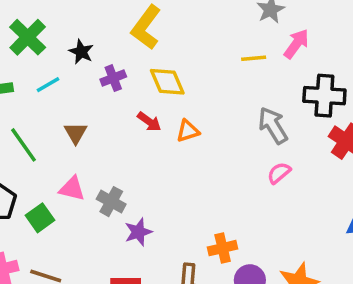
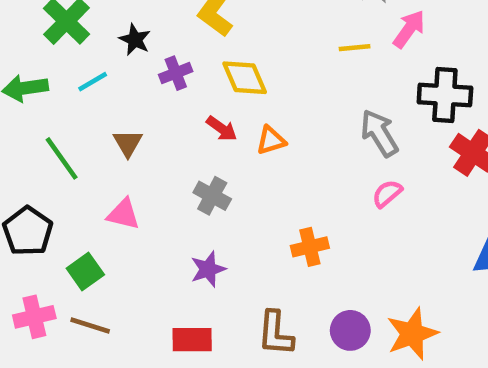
gray cross: (111, 202) -> (212, 196), moved
green square: (40, 218) -> (85, 271), moved
orange cross: (223, 248) -> (310, 247), moved

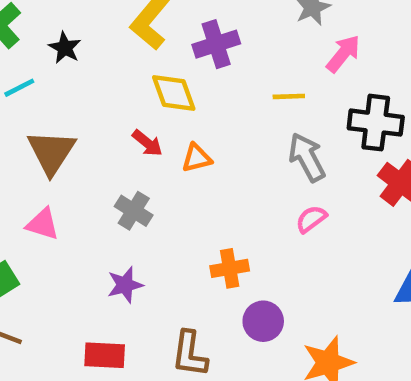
yellow line: (355, 48) -> (289, 96), moved
purple cross: (176, 73) -> (216, 44), moved, size x1.4
brown triangle: (128, 143) -> (51, 152), size x1.6
purple circle: (350, 330) -> (263, 321), moved

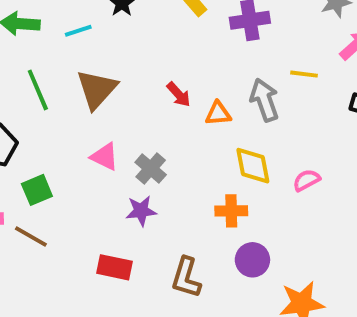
yellow diamond: (174, 93) -> (253, 166), moved
gray arrow: (307, 157) -> (265, 100), moved
gray cross: (134, 211) -> (151, 168), moved
pink triangle: (43, 224) -> (105, 157), moved

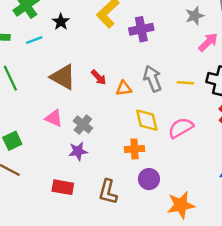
yellow line: (304, 74) -> (185, 83), moved
brown triangle: (97, 89) -> (63, 77), moved, turned -40
pink semicircle: (307, 180) -> (181, 128), size x1.5

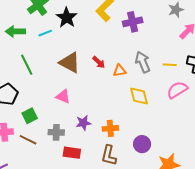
black star: (61, 22) -> (67, 17), size x1.5
gray cross: (83, 124) -> (56, 132), moved, turned -35
pink semicircle: (181, 128) -> (177, 90), moved
orange cross: (134, 149) -> (110, 128), moved

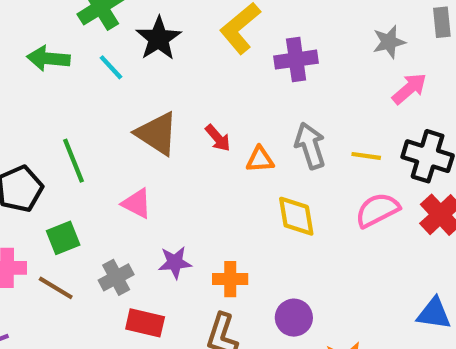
cyan line: (45, 33) -> (111, 67), turned 64
green line: (27, 65) -> (74, 161), moved
gray cross: (56, 132) -> (116, 277), turned -35

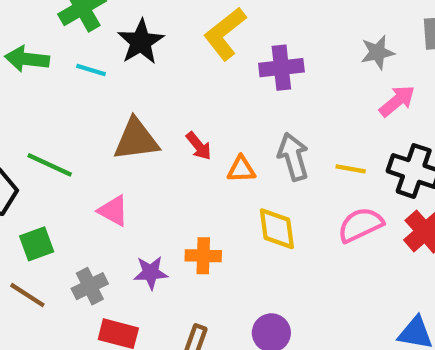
cyan line: (111, 67) -> (91, 70), turned -32
brown triangle: (157, 134) -> (136, 140), turned -42
green line: (74, 161) -> (50, 165), turned -45
orange cross: (230, 279) -> (203, 256), moved

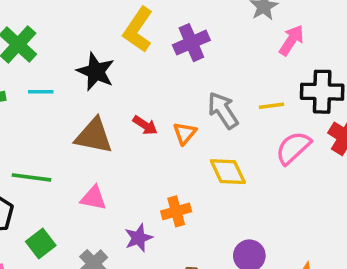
black star: (141, 42) -> (96, 72), moved
brown triangle: (136, 140) -> (94, 136), turned 36
orange triangle: (241, 169) -> (185, 133), turned -30

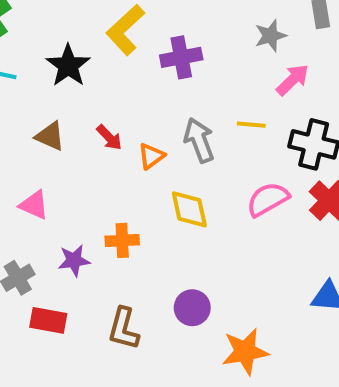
yellow line: (272, 106) -> (251, 125), moved
brown triangle: (94, 136) -> (50, 136), size x0.7

